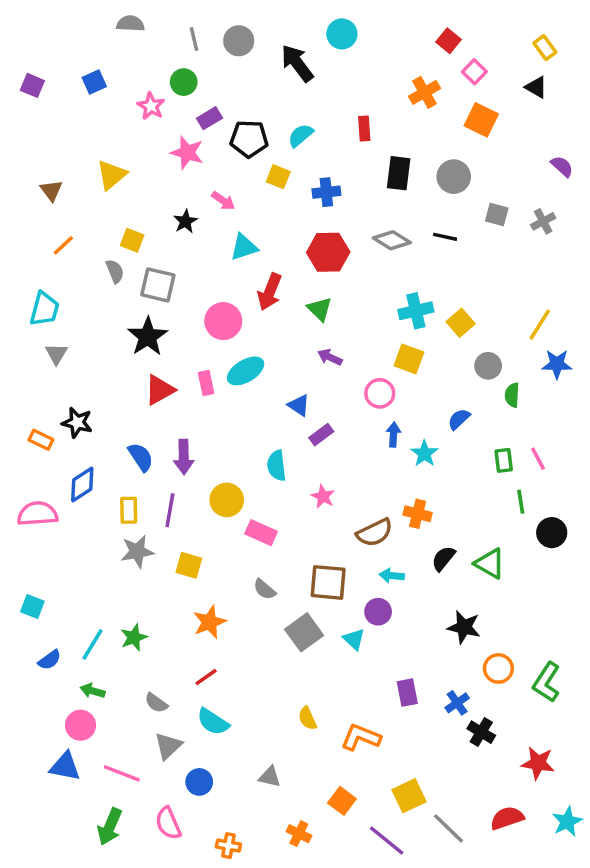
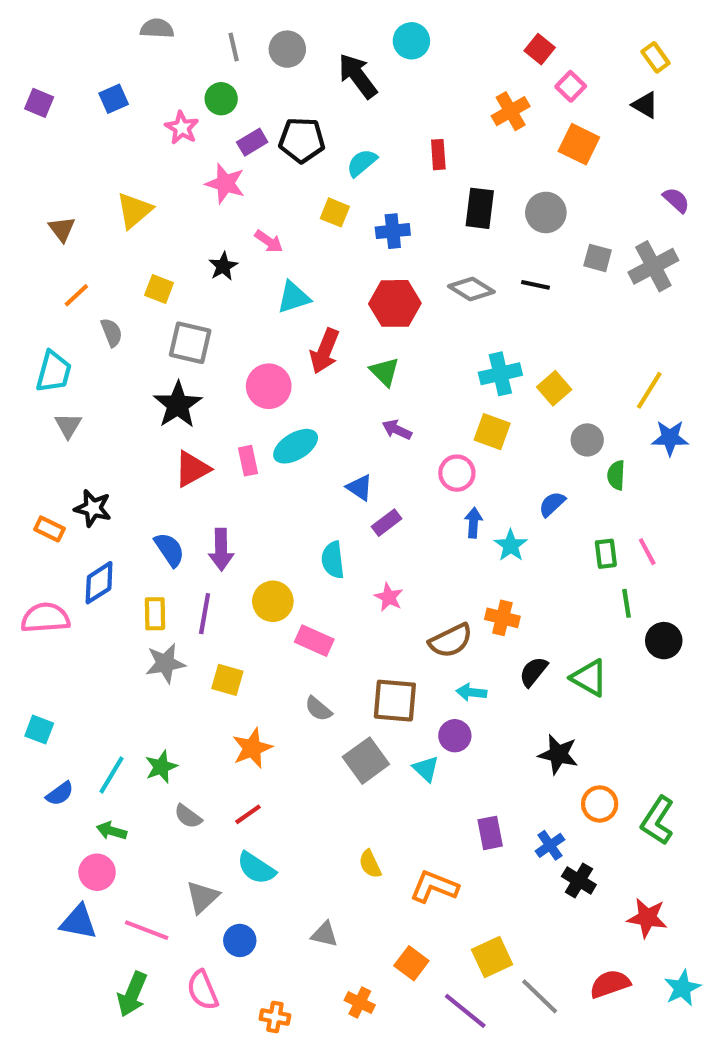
black pentagon: (249, 139) -> (302, 140), moved
gray cross: (543, 221) -> (653, 266), size x1.6
gray semicircle: (115, 271) -> (112, 332), moved
gray semicircle: (156, 703) -> (188, 816), moved

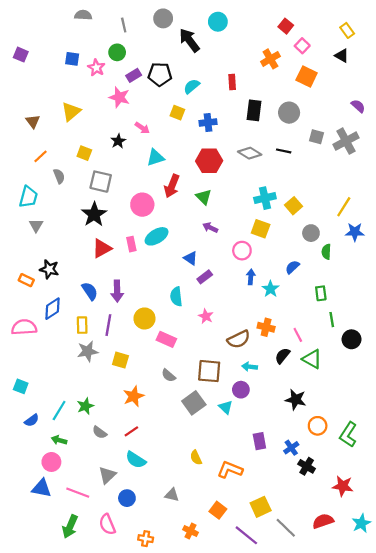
gray circle: (287, 49) -> (163, 18), moved
blue square: (114, 99) -> (72, 59), moved, turned 32
pink line: (647, 552) -> (298, 335), moved

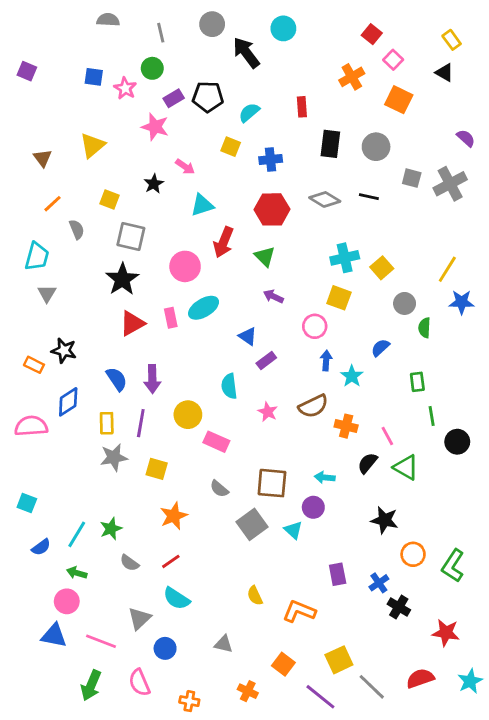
brown semicircle: (239, 339) -> (313, 406), moved

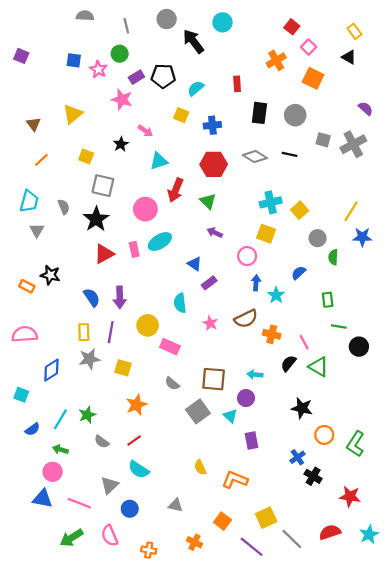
gray semicircle: (77, 229) -> (64, 207), moved
blue diamond: (68, 402) -> (51, 370), moved
green line: (432, 416) -> (339, 326), turned -72
purple rectangle: (338, 574) -> (252, 441), moved
green arrow: (91, 685) -> (72, 538), turned 35

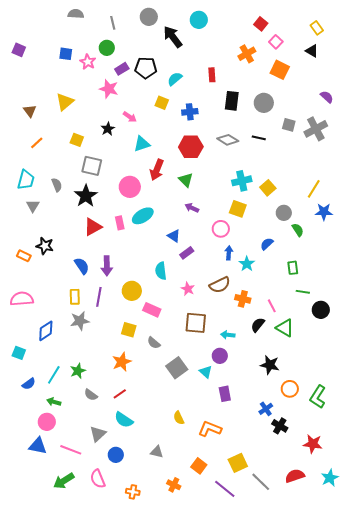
green semicircle: (333, 257) -> (298, 230), turned 144
yellow square: (123, 368) -> (129, 330), moved
brown square: (214, 379) -> (196, 323), moved

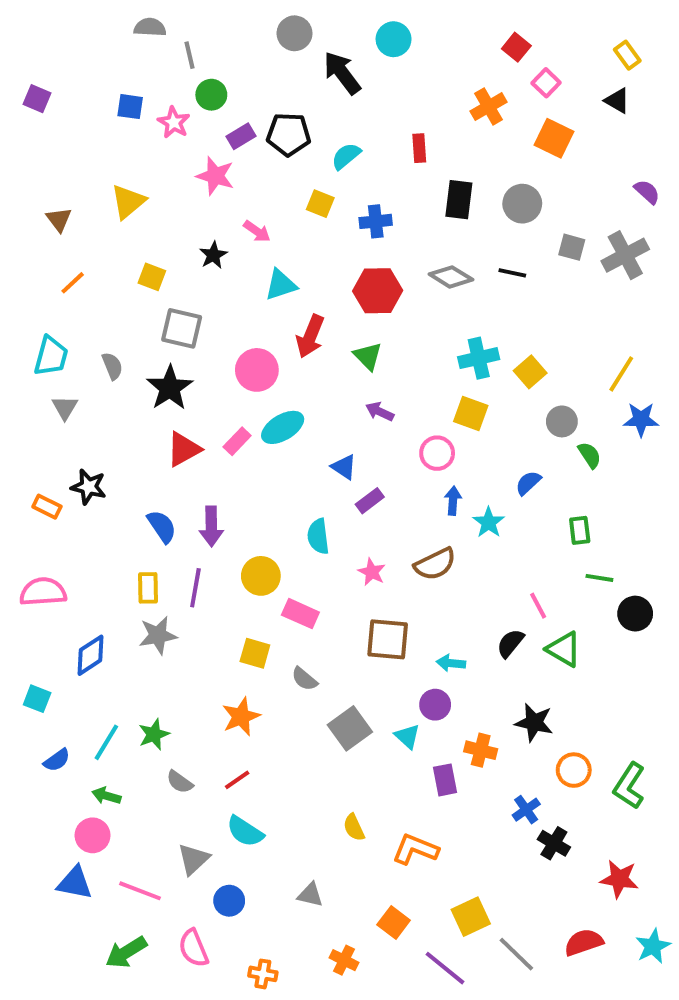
gray line: (113, 23) -> (190, 55), moved
pink rectangle: (120, 223) -> (237, 441), turned 56
orange cross: (243, 299) -> (481, 750), moved

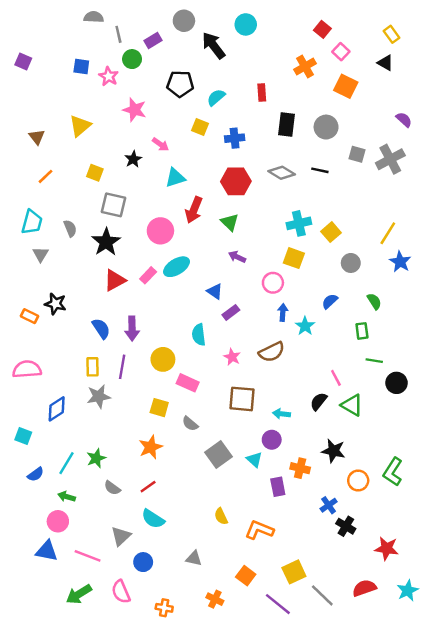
purple rectangle: (241, 136) -> (153, 41), moved
blue star: (641, 419) -> (400, 262), turned 30
green semicircle: (590, 455) -> (374, 301), moved
green L-shape: (629, 786) -> (393, 472), moved

